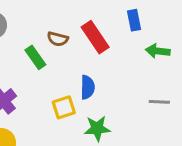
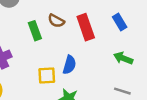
blue rectangle: (134, 20) -> (120, 22), turned -35
green arrow: (158, 51) -> (123, 58), moved

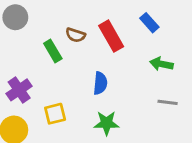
yellow square: (47, 76) -> (55, 114), moved

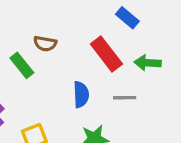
red rectangle: (111, 36) -> (106, 54), moved
gray line: (168, 102) -> (125, 98), moved

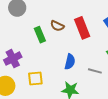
red rectangle: (106, 54) -> (82, 28), moved

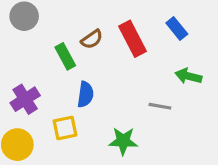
brown semicircle: (57, 26) -> (92, 39), turned -56
blue semicircle: (70, 62) -> (85, 94), moved

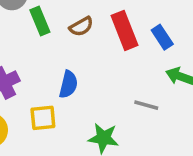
blue rectangle: (177, 29) -> (162, 37), moved
green rectangle: (65, 56) -> (40, 21), moved

